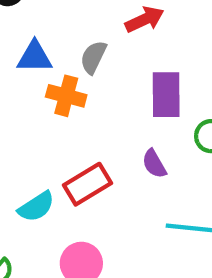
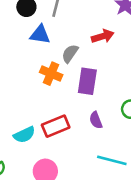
blue triangle: (35, 57) -> (40, 35), moved
purple rectangle: (166, 95) -> (87, 81), moved

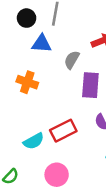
orange cross: (51, 74) -> (27, 82), moved

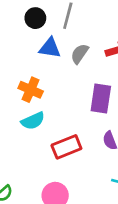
gray semicircle: (72, 60) -> (80, 54), moved
cyan semicircle: (34, 141) -> (33, 121), moved

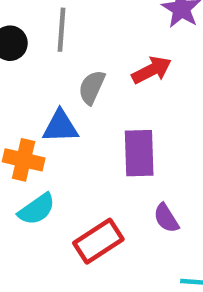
blue triangle: (50, 48) -> (60, 126), moved

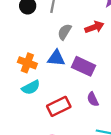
blue triangle: (60, 126) -> (56, 58), moved
purple rectangle: (139, 153) -> (84, 66), turned -70

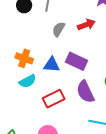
blue triangle: (56, 58) -> (52, 65), moved
purple semicircle: (93, 99) -> (85, 92), size x1.6

